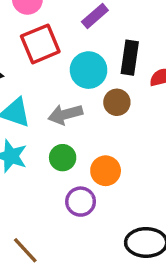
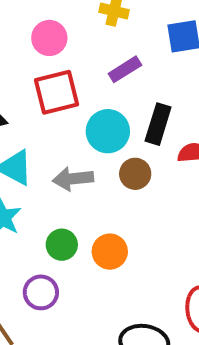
green circle: (63, 158) -> (62, 245), moved
purple circle: (81, 202) -> (41, 292), moved

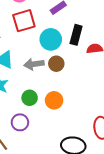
brown circle: (135, 174) -> (56, 64), moved

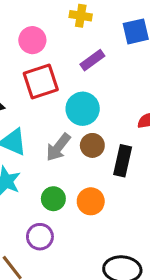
black rectangle: (76, 35) -> (123, 161), moved
gray arrow: (34, 64) -> (58, 147), turned -42

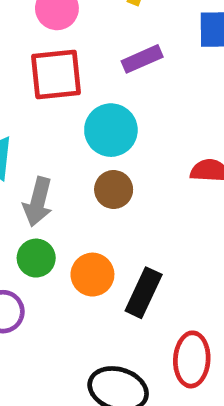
gray arrow: (58, 147) -> (38, 202), moved, turned -36
black rectangle: (123, 161) -> (144, 293), moved

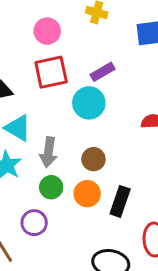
purple rectangle: (142, 59) -> (103, 72), moved
brown circle: (114, 189) -> (93, 159), moved

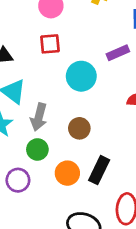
red square: (51, 72) -> (50, 44), size x0.7
purple rectangle: (103, 72) -> (118, 53), moved
orange circle: (87, 194) -> (67, 173), moved

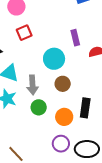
purple rectangle: (118, 53) -> (75, 38), moved, turned -63
cyan circle: (81, 76) -> (54, 59), moved
purple circle: (18, 180) -> (61, 144), moved

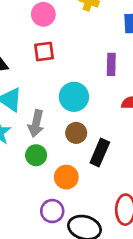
purple rectangle: (75, 38) -> (111, 64), moved
black rectangle: (85, 108) -> (100, 152), moved

